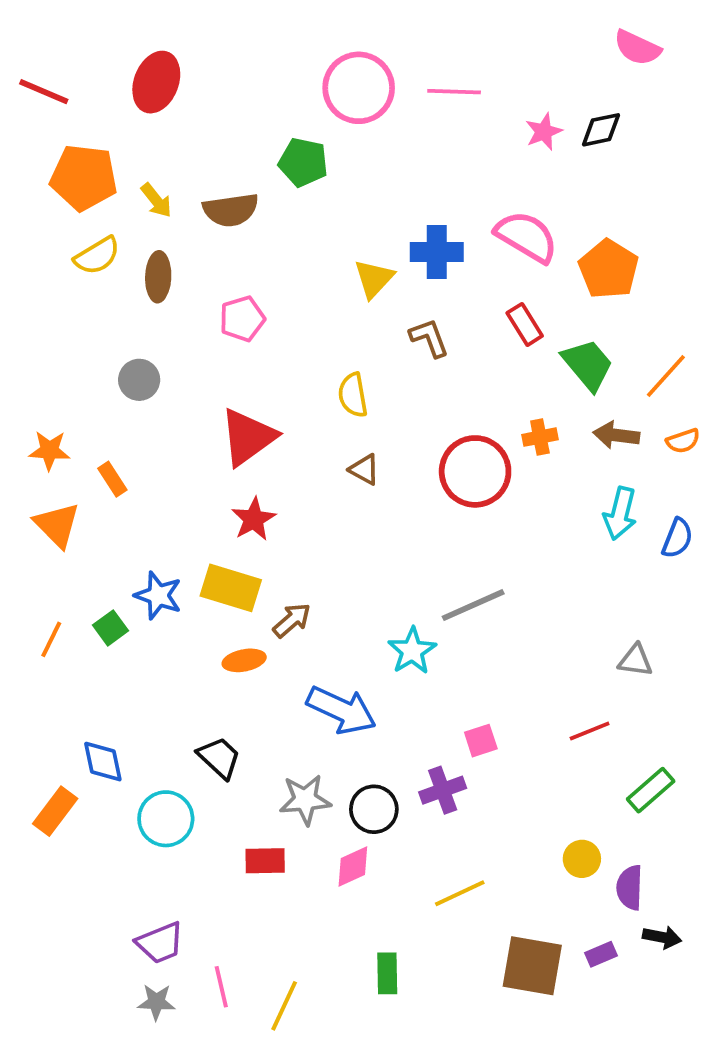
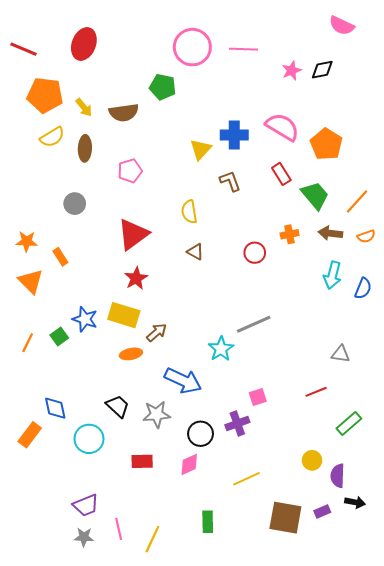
red circle: (475, 471) -> (255, 253), size x0.6
gray star: (305, 800) -> (157, 414), moved

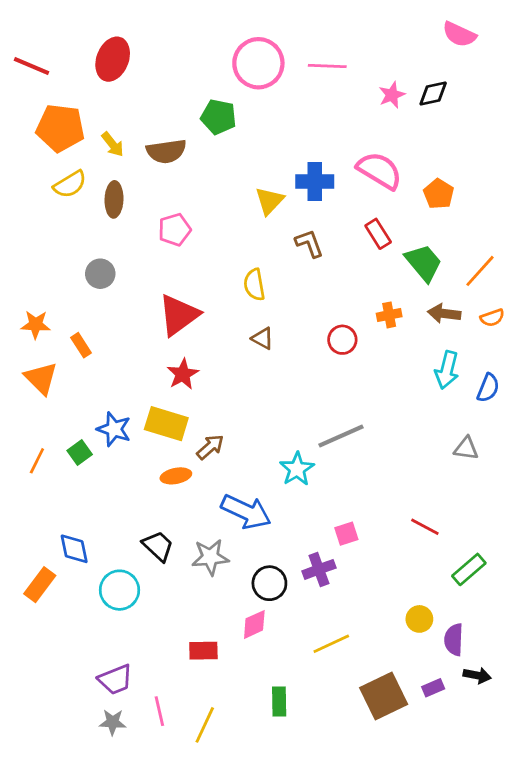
orange pentagon: (326, 144) -> (439, 194), size x0.7
gray triangle: (341, 354) -> (466, 448), moved
red line: (316, 392) -> (425, 527), turned 50
red rectangle: (142, 461) -> (203, 651), moved
brown square: (285, 518) -> (384, 696), turned -36

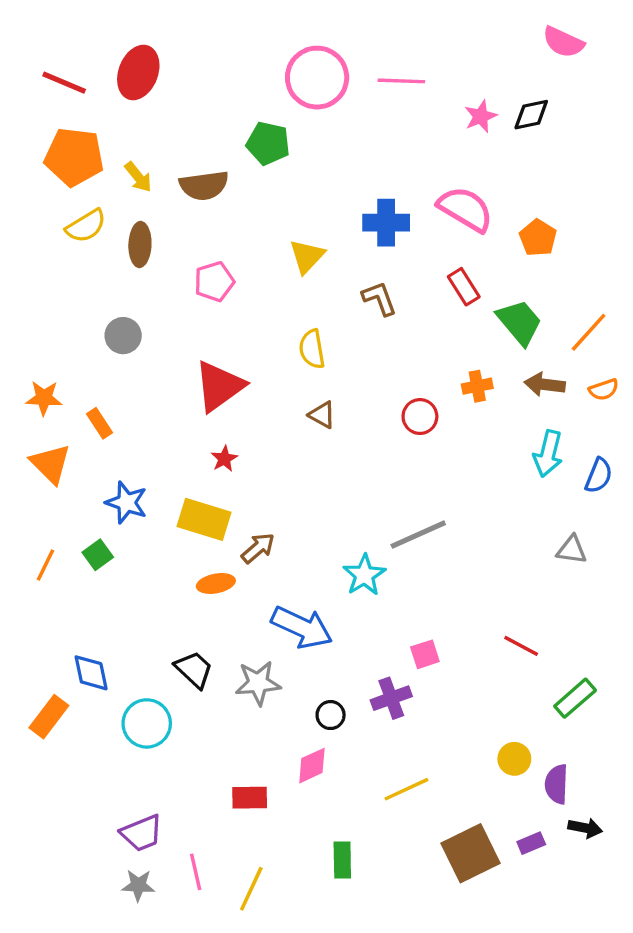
red line: (31, 66) -> (64, 83), moved
yellow triangle: (269, 201) -> (307, 256), moved
red star: (183, 374) -> (224, 459), size x0.7
blue star: (114, 429) -> (126, 503), moved
black circle: (269, 583) -> (331, 715), size x0.7

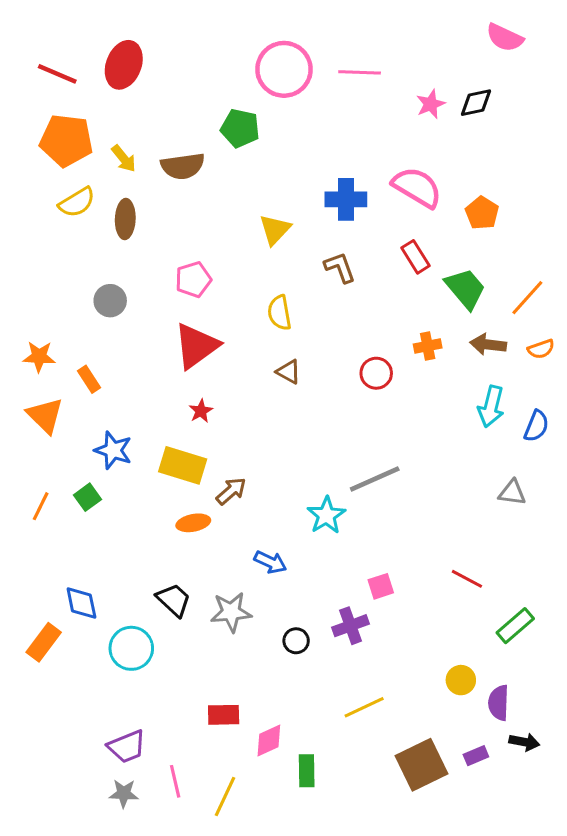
pink pentagon: (214, 282) -> (193, 279), moved
blue arrow: (302, 627) -> (270, 562), size x0.6
pink diamond: (312, 766) -> (269, 741), moved

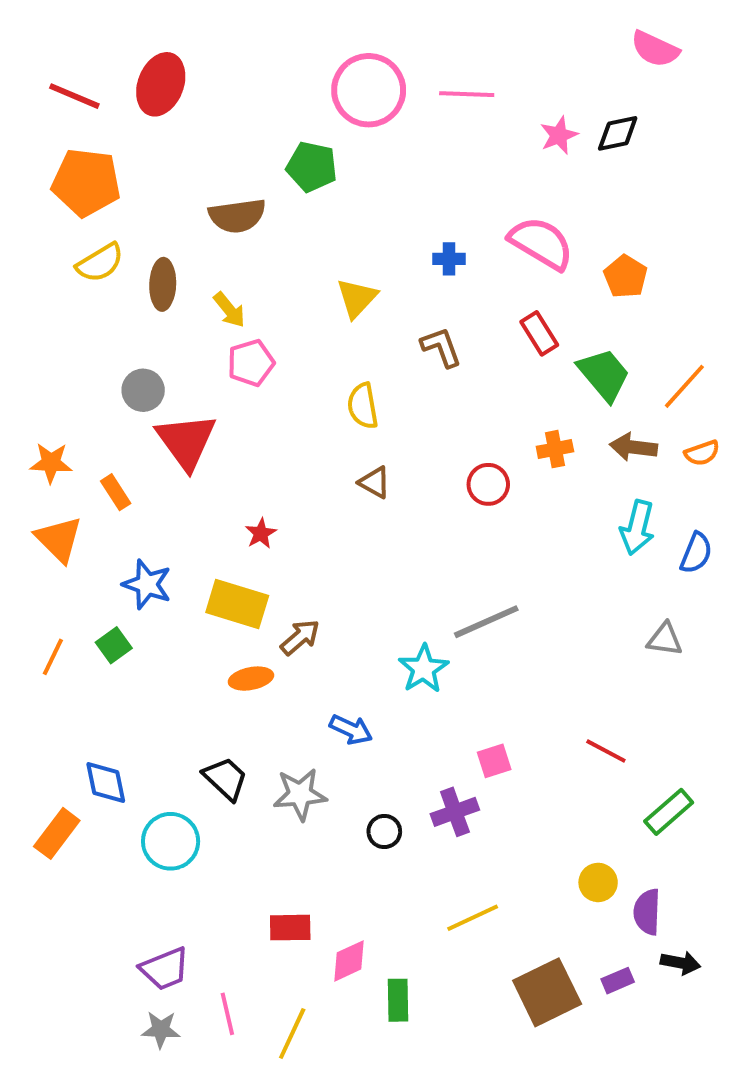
yellow arrow: (124, 159) -> (229, 310), moved
blue cross: (346, 199) -> (449, 259), size x0.6
red triangle: (196, 346) -> (186, 441), moved, turned -30

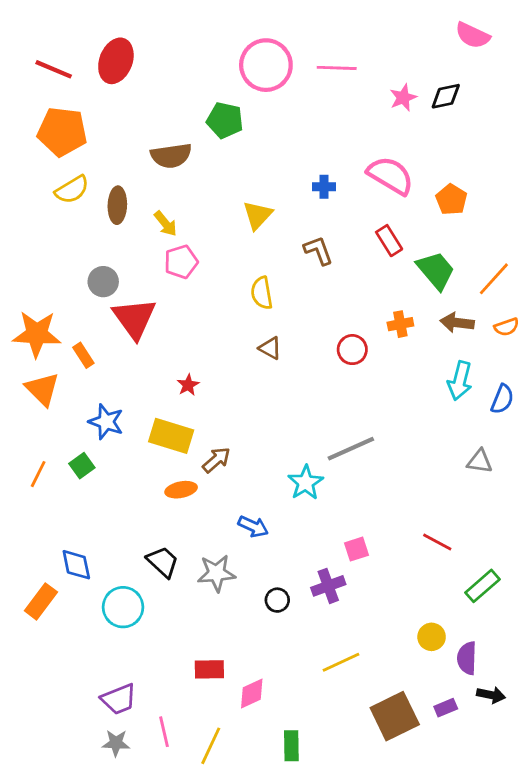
orange star: (51, 463) -> (37, 334), size x1.6
green rectangle: (398, 1000) -> (291, 746), moved

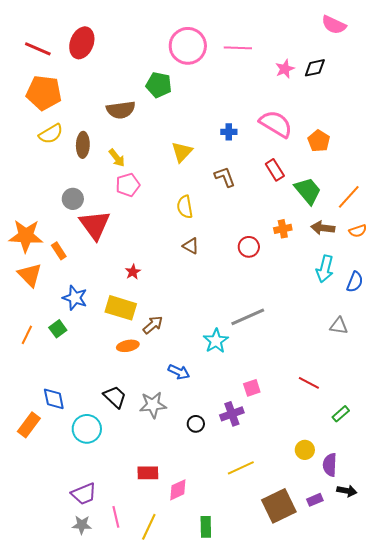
green rectangle: (482, 586) -> (341, 414), size x0.7

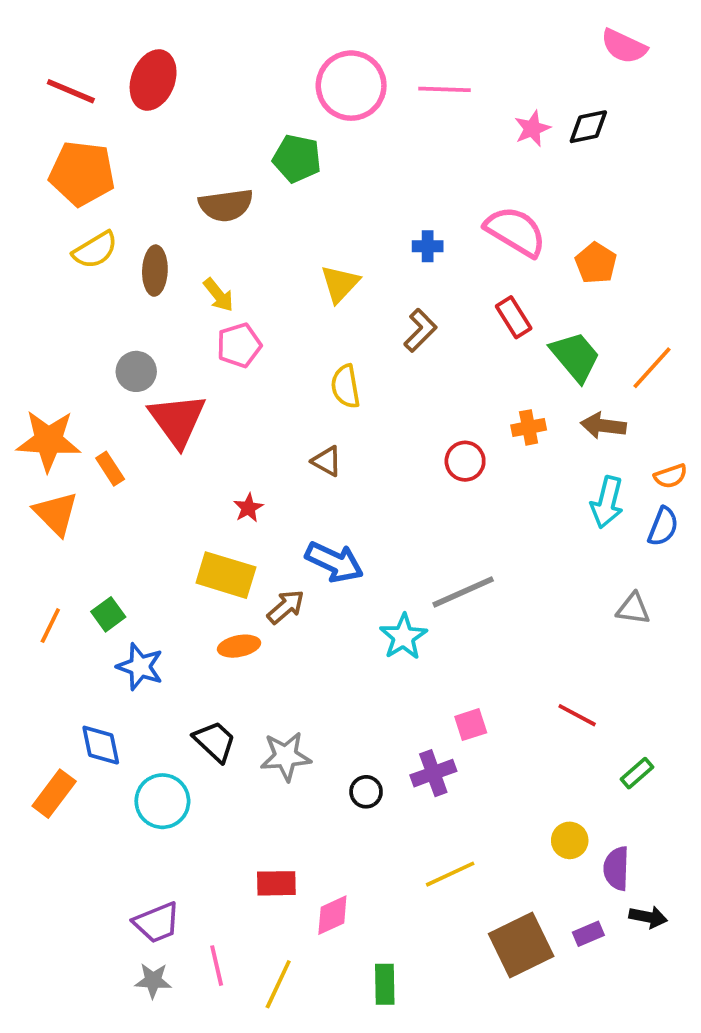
brown L-shape: (225, 177) -> (420, 330), turned 65
orange semicircle: (358, 231) -> (671, 476), moved
brown triangle: (191, 246) -> (327, 461), moved
blue star: (75, 298) -> (140, 667), moved
blue arrow: (179, 372) -> (334, 562), moved, size x1.4

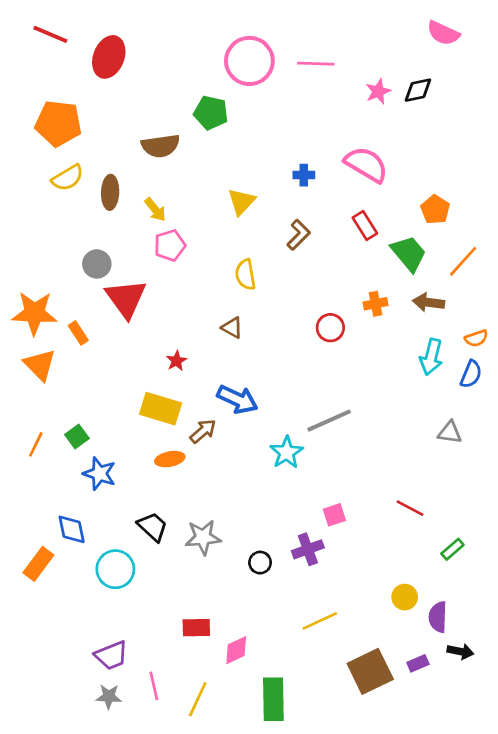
red line: (71, 91) -> (50, 34), moved
orange pentagon: (596, 263) -> (435, 210), moved
green rectangle: (385, 984) -> (273, 699), size x1.5

